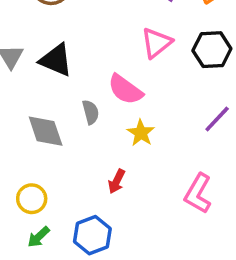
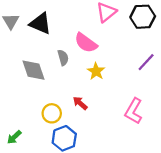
red arrow: (117, 181) -> (80, 103), turned 105
yellow circle: (32, 199) -> (52, 113), moved
green arrow: (39, 237) -> (14, 137), moved

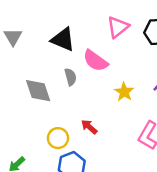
black triangle: (40, 24) -> (63, 39), moved
yellow star: (96, 71) -> (124, 92), moved

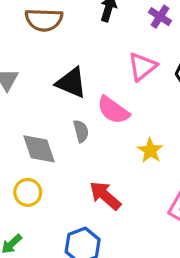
red arrow: (89, 127) -> (105, 196), size x1.5
yellow circle: (58, 138) -> (28, 192), moved

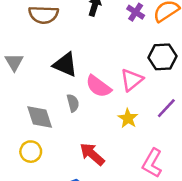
pink triangle: (142, 67) -> (132, 80), moved

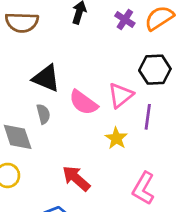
gray semicircle: (73, 103) -> (43, 114), moved
purple line: (166, 108) -> (148, 117), moved, turned -35

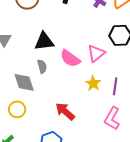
black triangle: (46, 78) -> (44, 41), turned -30
purple line: (148, 117) -> (115, 86), moved

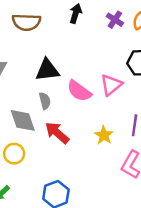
yellow star: (93, 83) -> (104, 135), moved
red arrow: (65, 111) -> (57, 133), moved

